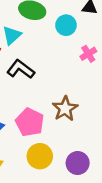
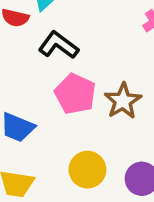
pink pentagon: (30, 122) -> (75, 94), moved

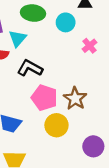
yellow circle: (87, 170) -> (56, 125), moved

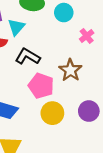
brown star: (75, 98) -> (70, 70), moved
purple circle: (93, 146) -> (89, 111), moved

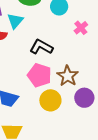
black L-shape: (28, 57) -> (41, 47), moved
brown star: (70, 70) -> (68, 76), moved

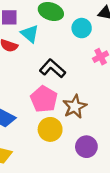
cyan triangle: (15, 21) -> (30, 34), turned -42
purple circle: (84, 98) -> (86, 147), moved

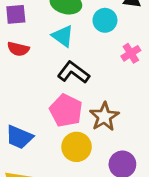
cyan triangle: (30, 34) -> (63, 36), moved

